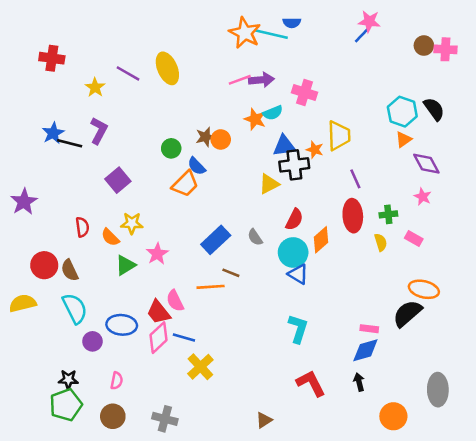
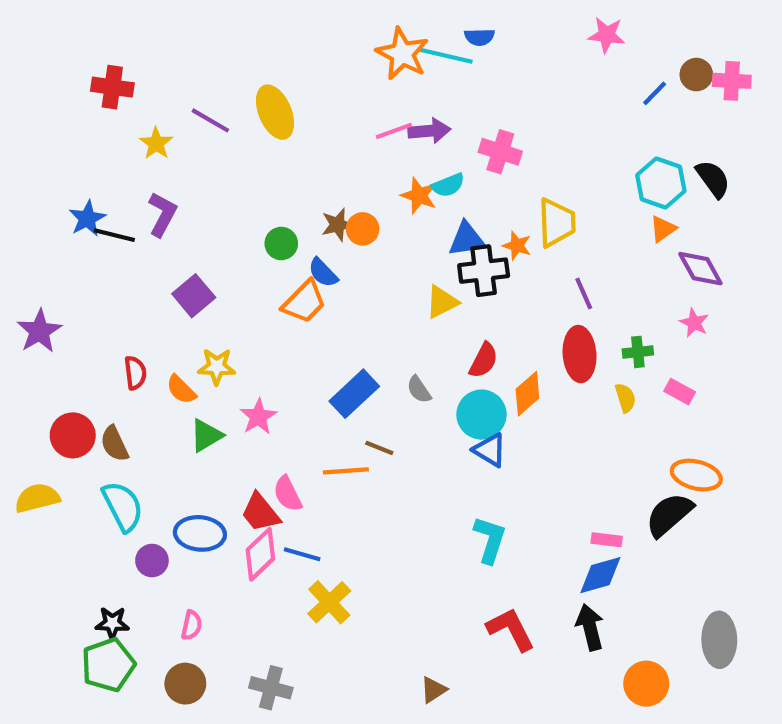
blue line: (362, 35) -> (655, 93), moved
red cross: (52, 58) -> (112, 87), moved
black arrow: (359, 382) -> (590, 627), size x1.5

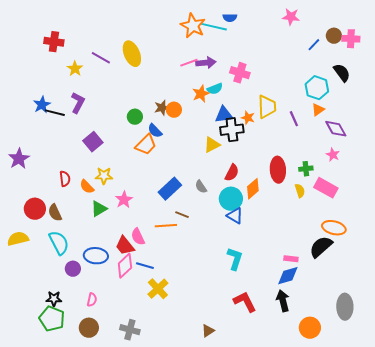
black semicircle: (713, 179) -> (342, 73), moved
orange star: (419, 196) -> (201, 94), turned 30
purple line: (584, 294) -> (294, 119), moved
pink rectangle: (680, 392) -> (326, 188), size x1.6
green pentagon: (108, 665) -> (52, 319), turned -30

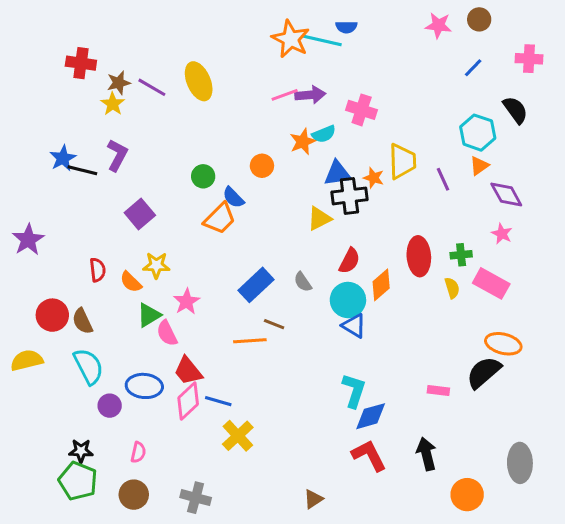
brown circle: (334, 36) -> (479, 19), moved
brown star: (162, 108) -> (119, 83), moved
pink semicircle: (138, 237) -> (167, 333), moved
blue diamond: (288, 276) -> (371, 416), moved

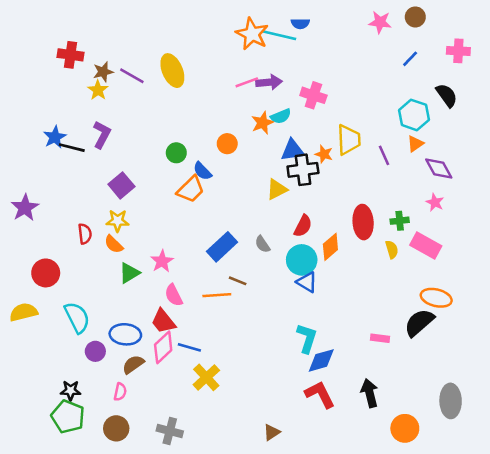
yellow star: (156, 265) -> (118, 221), moved
brown semicircle: (82, 321) -> (133, 364), moved, turned 80
pink semicircle: (167, 333) -> (174, 295), moved

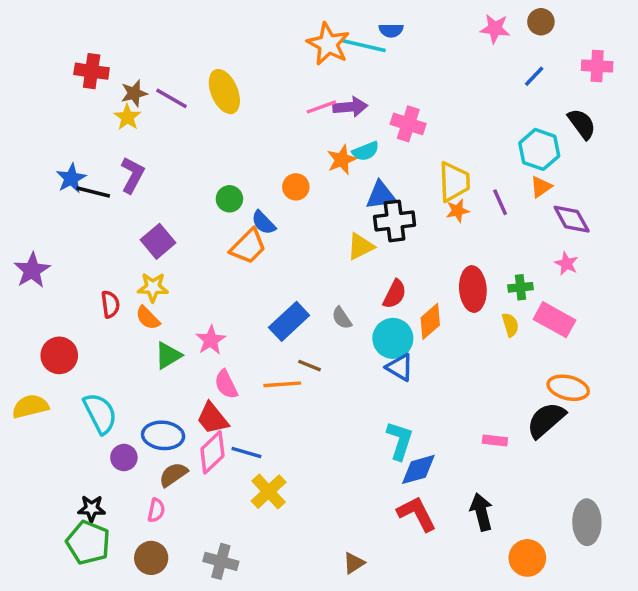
orange star: (324, 154) -> (458, 211), moved, turned -30

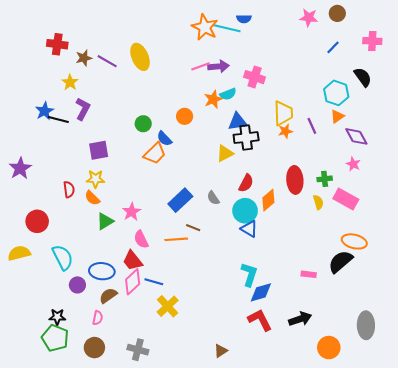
yellow star: (127, 117) -> (70, 82), moved
purple square: (158, 241) -> (99, 150), turned 30
black arrow: (481, 512) -> (300, 319), turned 85

